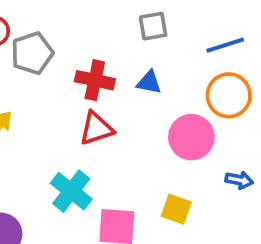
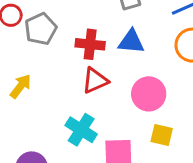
blue triangle: (149, 82) -> (131, 42), size x1.4
pink circle: (191, 137) -> (149, 94), moved

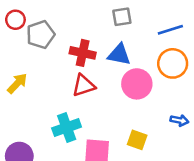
pink circle: (149, 94) -> (137, 84), moved
cyan cross: (81, 130) -> (67, 127), turned 32

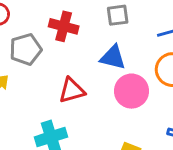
gray pentagon: (41, 35) -> (26, 49), moved
red cross: (83, 53) -> (64, 26), moved

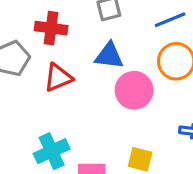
red triangle: (72, 91) -> (58, 78), moved

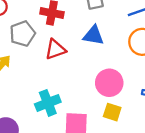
pink circle: (134, 90) -> (109, 83), moved

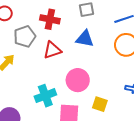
pink circle: (109, 83) -> (78, 80), moved

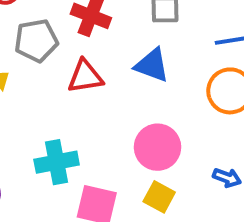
pink circle: (78, 80) -> (158, 147), moved

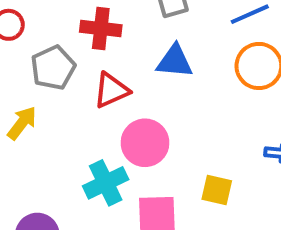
pink circle: (158, 147) -> (145, 143), moved

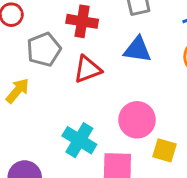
pink circle: (145, 143) -> (137, 120), moved
cyan cross: (106, 183) -> (79, 140), turned -36

